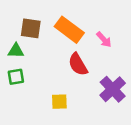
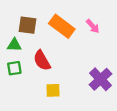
pink arrow: (104, 40) -> (93, 26), moved
red semicircle: (78, 64) -> (42, 60), moved

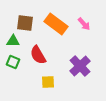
green square: (14, 68) -> (13, 62), turned 32
purple cross: (100, 79) -> (80, 66), moved

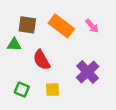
green square: (13, 62) -> (22, 90), moved

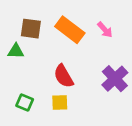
red semicircle: (42, 60) -> (63, 76), moved
purple cross: (88, 72) -> (115, 79), moved

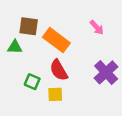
orange rectangle: (70, 30) -> (56, 40), moved
green square: (25, 102) -> (32, 82), moved

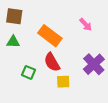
brown square: (29, 26) -> (14, 16), moved
yellow square: (55, 94) -> (63, 82), moved

